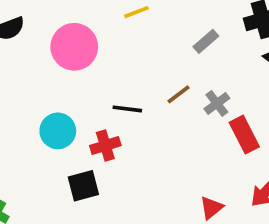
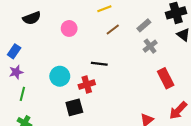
pink circle: (74, 47) -> (69, 28), size x0.6
brown line: (178, 94) -> (113, 30), moved
gray cross: (217, 103) -> (150, 46), moved

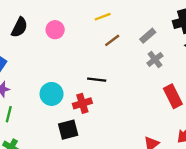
black semicircle: (32, 18) -> (19, 27), turned -42
pink circle: (69, 28) -> (55, 30), moved

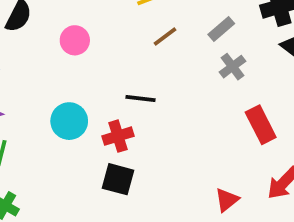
pink circle: (55, 30) -> (75, 40), moved
black square: (68, 130) -> (118, 179), moved, turned 30

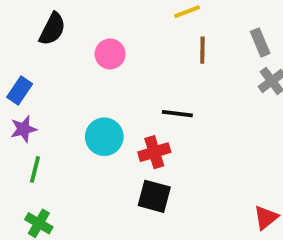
gray rectangle: (221, 29) -> (260, 42), turned -72
brown line: (165, 37) -> (202, 50), turned -52

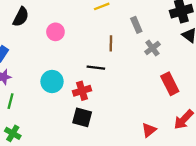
gray rectangle: (260, 42) -> (136, 25), moved
brown line: (202, 50) -> (111, 43), moved

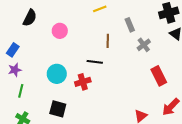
black square: (82, 117) -> (58, 109), moved

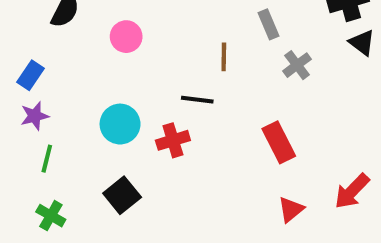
red rectangle: (159, 76) -> (279, 142), moved
black square: (58, 109) -> (122, 195), turned 36

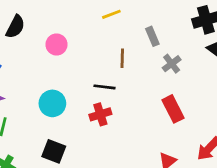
red cross: (173, 140) -> (100, 114), moved
red rectangle: (279, 142) -> (173, 109), moved
black square: (122, 195) -> (54, 151), turned -30

